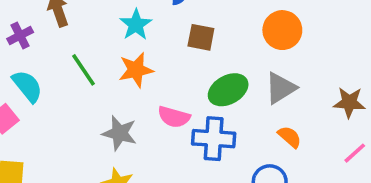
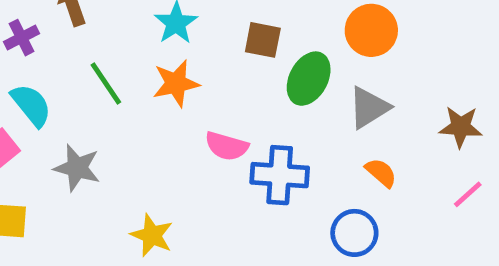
green ellipse: (228, 90) -> (309, 79), moved, turned -33
gray star: (120, 133) -> (77, 168), moved

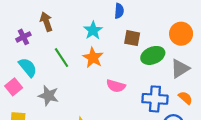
green ellipse: (309, 79) -> (153, 55), turned 40
orange star: (176, 83) -> (93, 58), turned -30
blue cross: (280, 175) -> (155, 99), moved

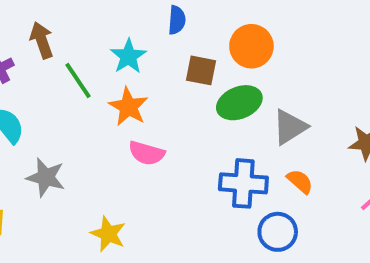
orange circle: (181, 34) -> (251, 46), moved
green line: (61, 58) -> (78, 81), moved
pink semicircle: (116, 86) -> (147, 153), moved

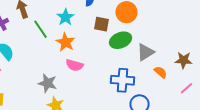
gray star: (46, 177) -> (48, 83), moved
orange semicircle: (300, 181) -> (160, 72), moved

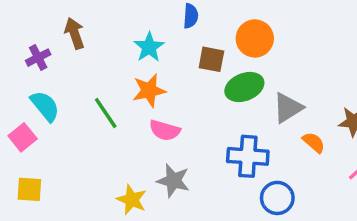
green line: (40, 29) -> (106, 113), moved
orange star: (66, 42) -> (149, 90), turned 30
gray star: (48, 83) -> (173, 181), moved

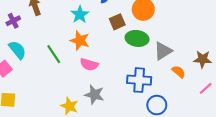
brown square: (211, 59) -> (117, 22), turned -35
green ellipse: (244, 87) -> (137, 38), turned 30
orange star: (149, 90) -> (80, 41), turned 30

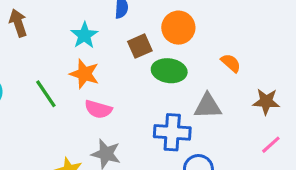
gray triangle: (163, 51) -> (208, 106), moved, turned 30
orange semicircle: (179, 72) -> (231, 63), moved

